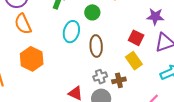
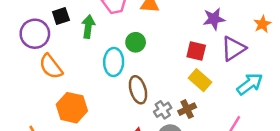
green circle: (92, 12) -> (136, 42), moved
brown ellipse: (96, 46) -> (138, 90), moved

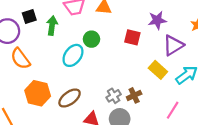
red square: (196, 51) -> (132, 37), moved
cyan ellipse: (114, 62) -> (73, 55), turned 35
yellow rectangle: (200, 80) -> (158, 70), moved
brown ellipse: (138, 90) -> (70, 98), moved, turned 70

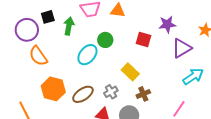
yellow rectangle: (158, 70) -> (130, 72), moved
gray cross: (114, 96) -> (111, 92), moved

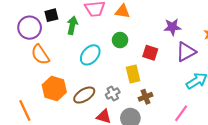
green circle: (105, 40) -> (120, 40), moved
red square: (144, 40) -> (150, 53), moved
yellow rectangle: (130, 72) -> (133, 74), turned 30

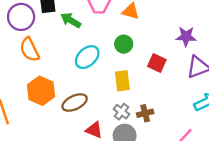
green arrow: (72, 25) -> (71, 20), turned -78
yellow rectangle: (133, 74) -> (122, 81), moved
gray cross: (113, 93) -> (121, 112), moved, turned -32

